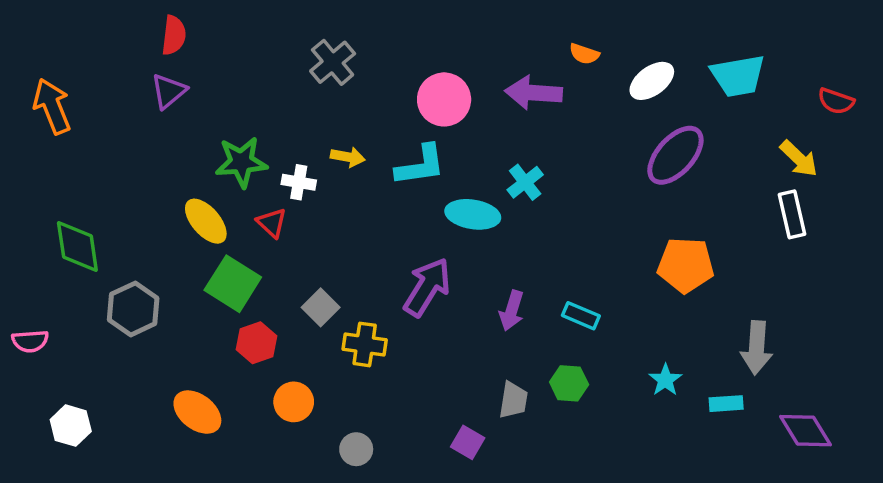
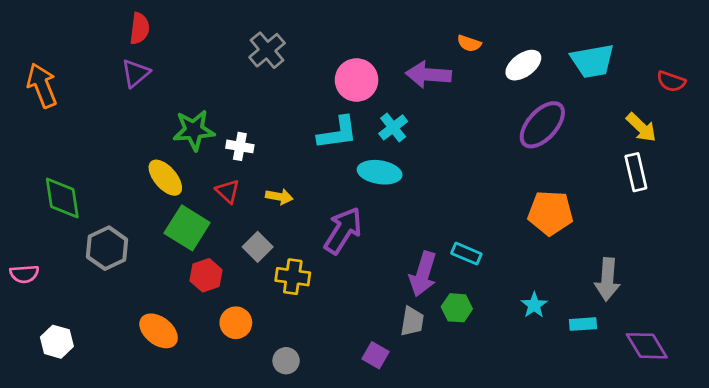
yellow arrow: (348, 157) -> (279, 197), moved
cyan cross: (525, 182) -> (393, 127), moved
red triangle: (272, 223) -> (228, 191), moved
purple arrow: (512, 311) -> (423, 274), moved, size x1.4

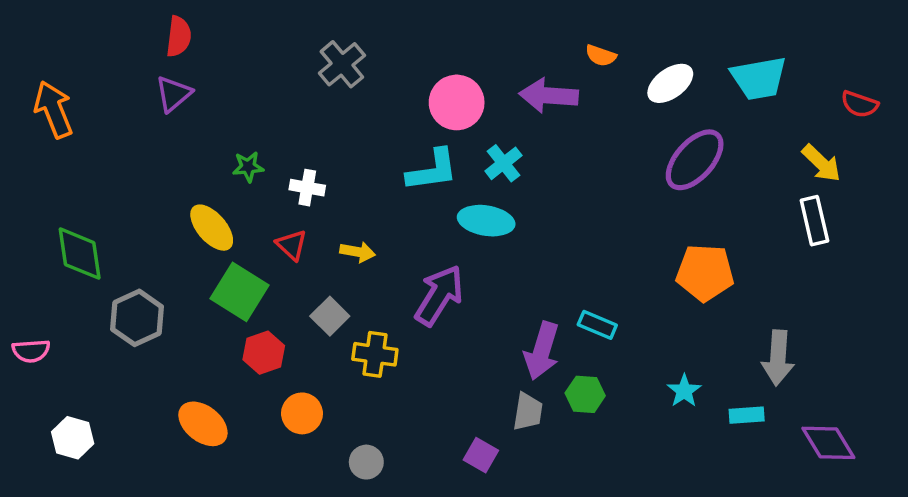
green star: (194, 130) -> (248, 167), size x0.6

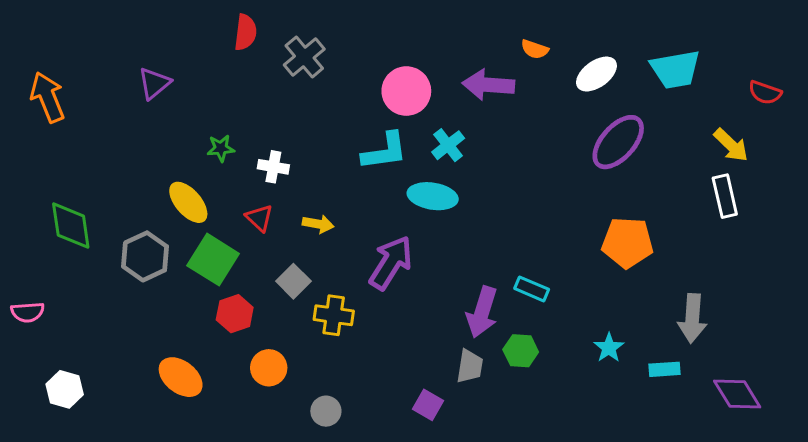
red semicircle: (179, 36) -> (246, 32), moved
gray hexagon: (137, 318) -> (145, 256), moved

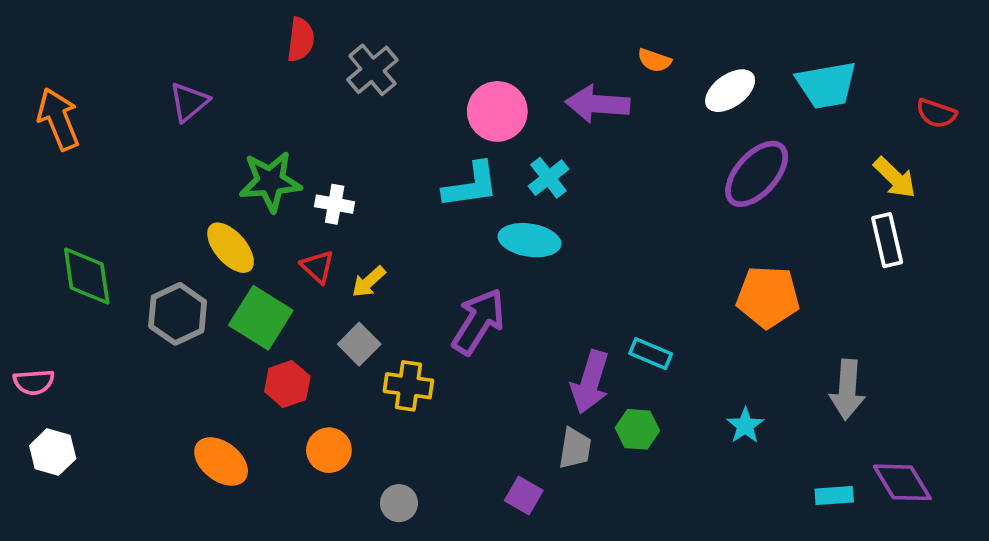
green star: (221, 148) -> (270, 181), size x1.8
yellow arrow: (318, 224) -> (369, 282), moved, turned 128
cyan rectangle: (665, 369) -> (834, 496), moved
white hexagon: (65, 389) -> (53, 452), moved

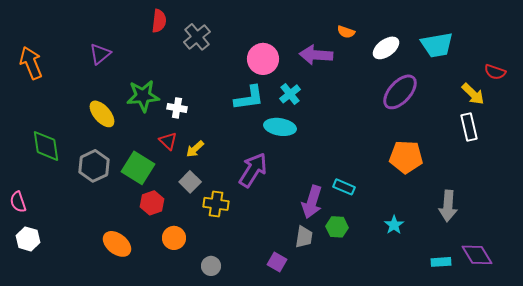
red semicircle: (936, 113) -> (495, 72), moved
yellow ellipse: (231, 248) -> (102, 114), moved
pink semicircle: (34, 382) -> (18, 202), turned 75

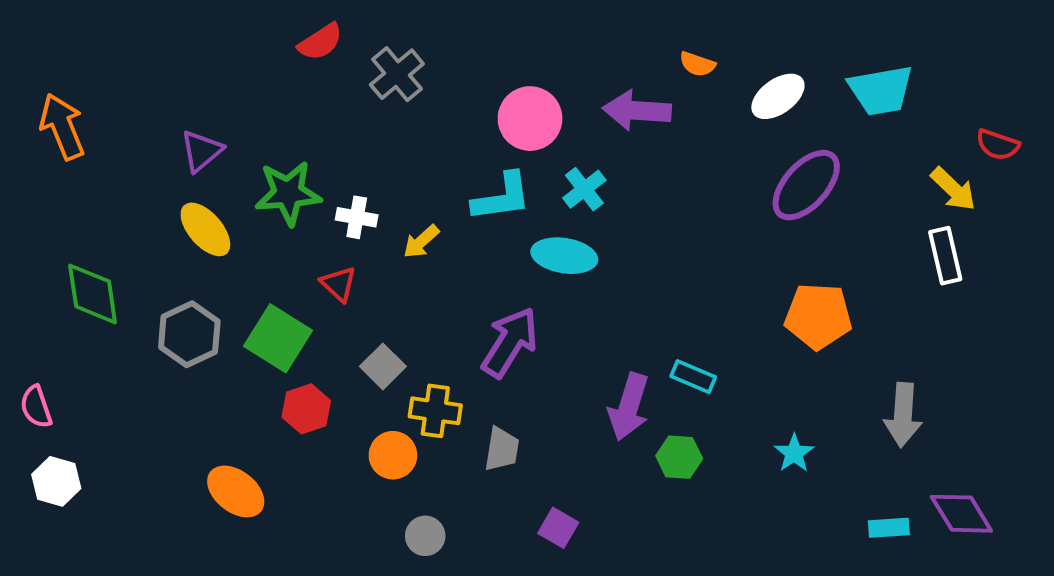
red semicircle: (159, 21) -> (320, 42), turned 50
purple triangle: (100, 54) -> (201, 151), moved
yellow arrow: (195, 149) -> (421, 242), moved
gray trapezoid: (304, 237) -> (502, 449), moved
orange circle: (174, 238) -> (393, 455), moved

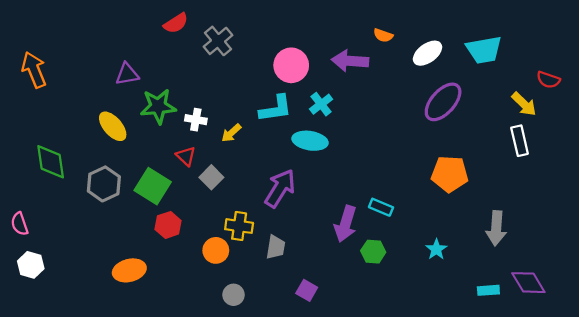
purple triangle: (201, 151) -> (127, 74), moved, turned 30
gray square: (383, 366) -> (211, 177), moved
orange ellipse: (236, 491) -> (129, 270), turned -52

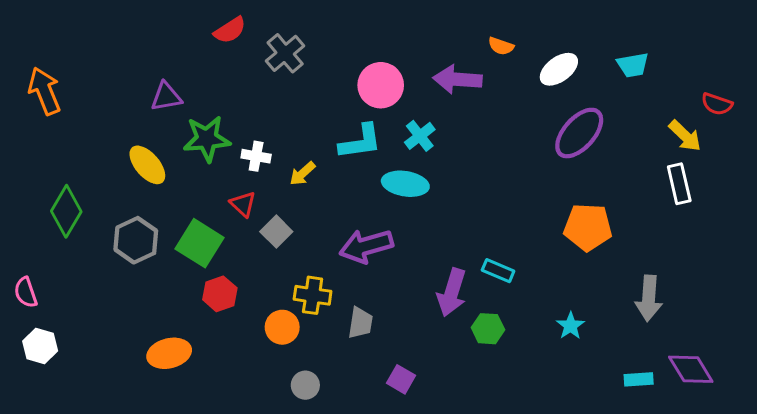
cyan trapezoid: (484, 50) -> (633, 65), size x0.7
green diamond: (51, 162) -> (66, 211), turned 39
purple arrow: (280, 188) -> (366, 246), turned -138

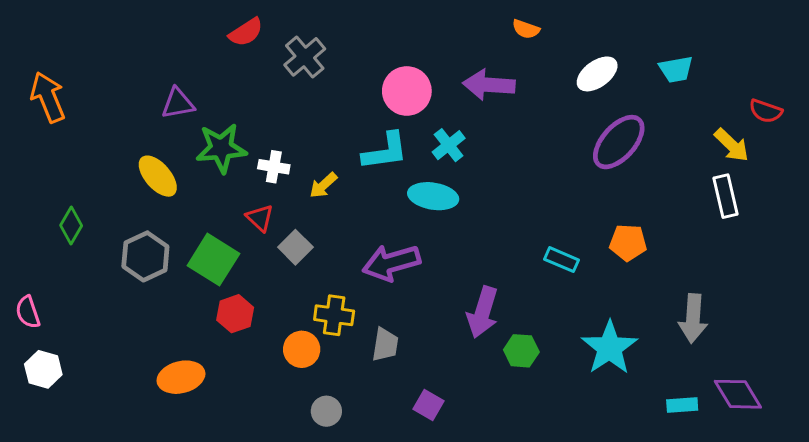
orange semicircle: (501, 46) -> (526, 29), moved
green diamond: (66, 211) -> (71, 226), size x0.7
orange pentagon: (588, 227) -> (628, 243), size x0.7
cyan rectangle: (498, 271) -> (562, 260), moved
cyan star: (571, 326) -> (609, 348), size x1.8

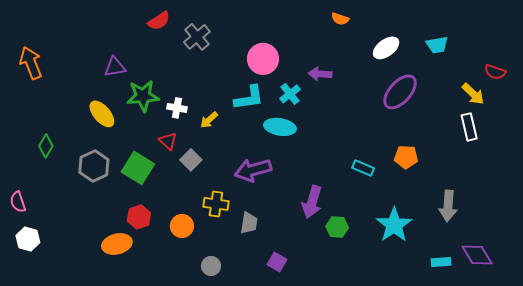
purple arrow: (489, 85) -> (320, 74), moved, size x0.7
red hexagon: (235, 314) -> (139, 217), moved
orange circle: (302, 349) -> (182, 226), moved

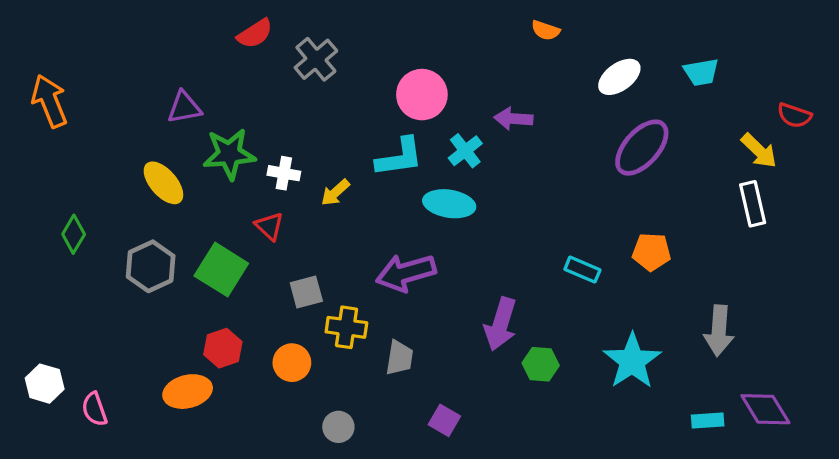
gray square: (191, 160) -> (306, 292), moved, turned 30
pink semicircle: (18, 202) -> (94, 409), moved

